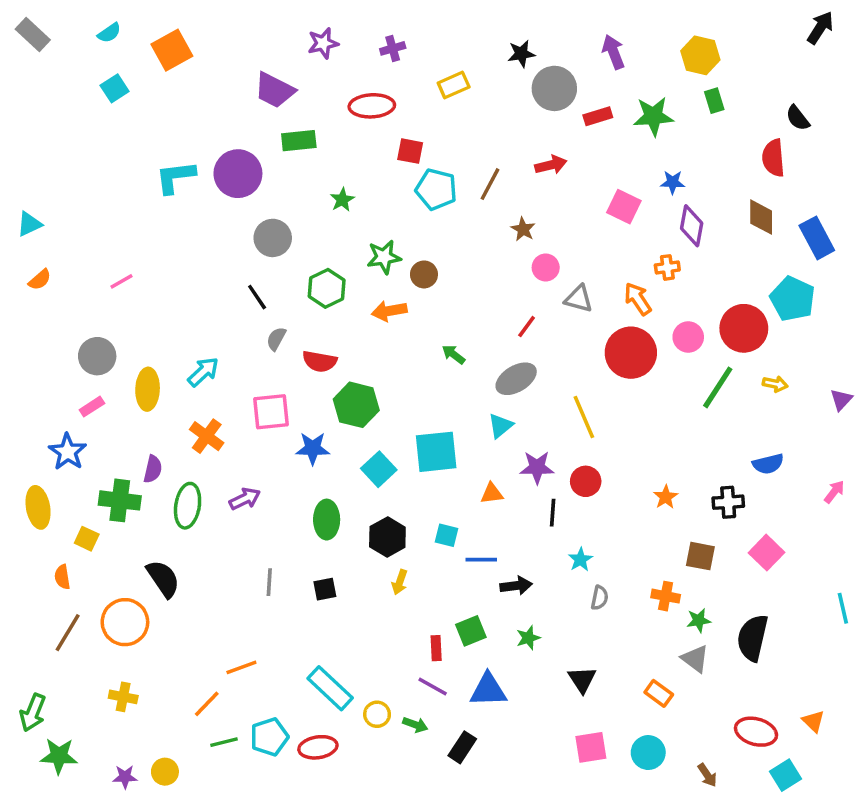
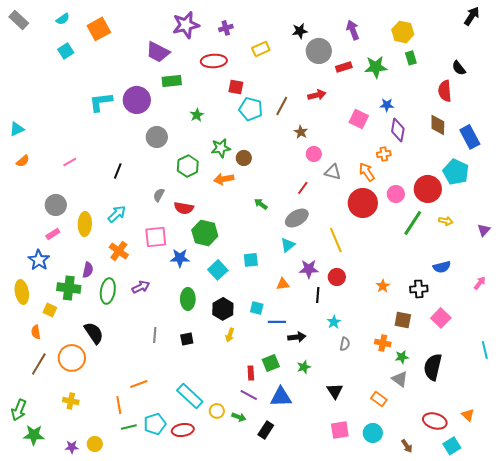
purple star: (323, 43) -> (186, 25), size x1.5
black line: (257, 297) -> (118, 171), moved, turned 56
cyan square: (436, 452) -> (251, 260), size x0.6
orange line: (207, 704) -> (119, 405), turned -54

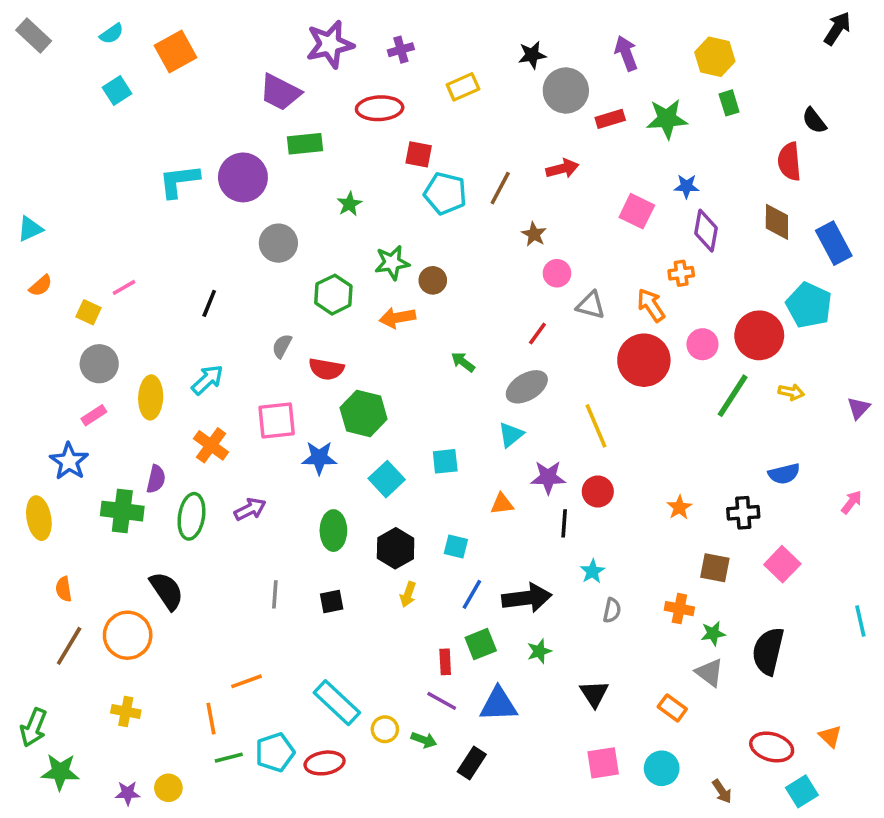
yellow square: (50, 310) -> (89, 312), moved
blue line: (277, 322) -> (472, 594), moved, turned -60
black arrow: (297, 337) -> (527, 598), size x1.5

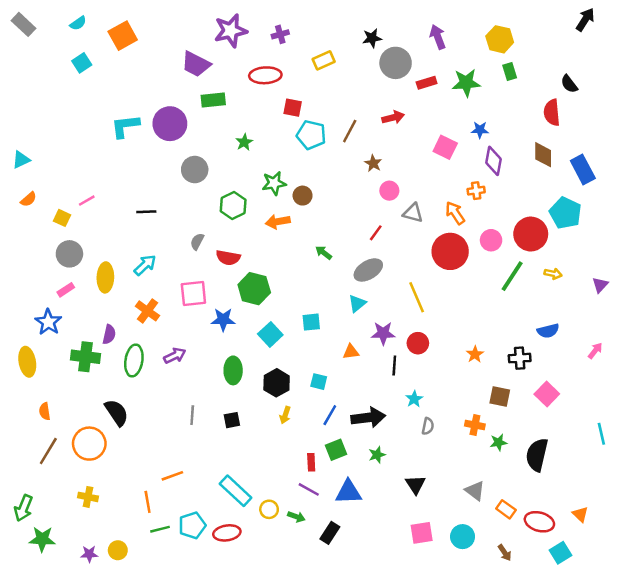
black line: (209, 303) -> (146, 212), turned 66
gray triangle: (710, 672) -> (475, 491), moved
orange rectangle: (672, 708) -> (506, 509), moved

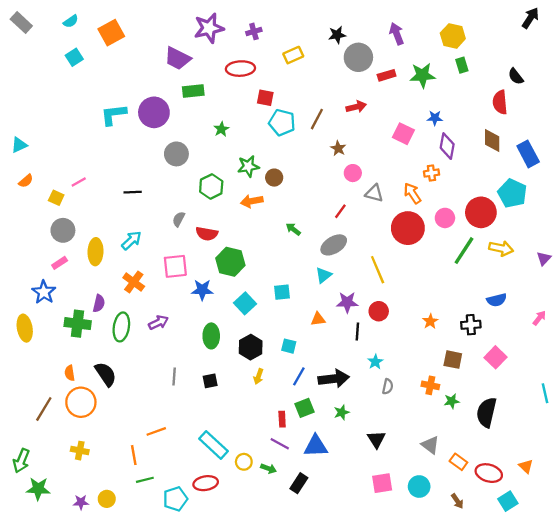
yellow arrow: (553, 274) -> (501, 248), size x1.5
orange semicircle: (45, 411) -> (70, 373), moved
cyan pentagon: (192, 525) -> (175, 499), moved

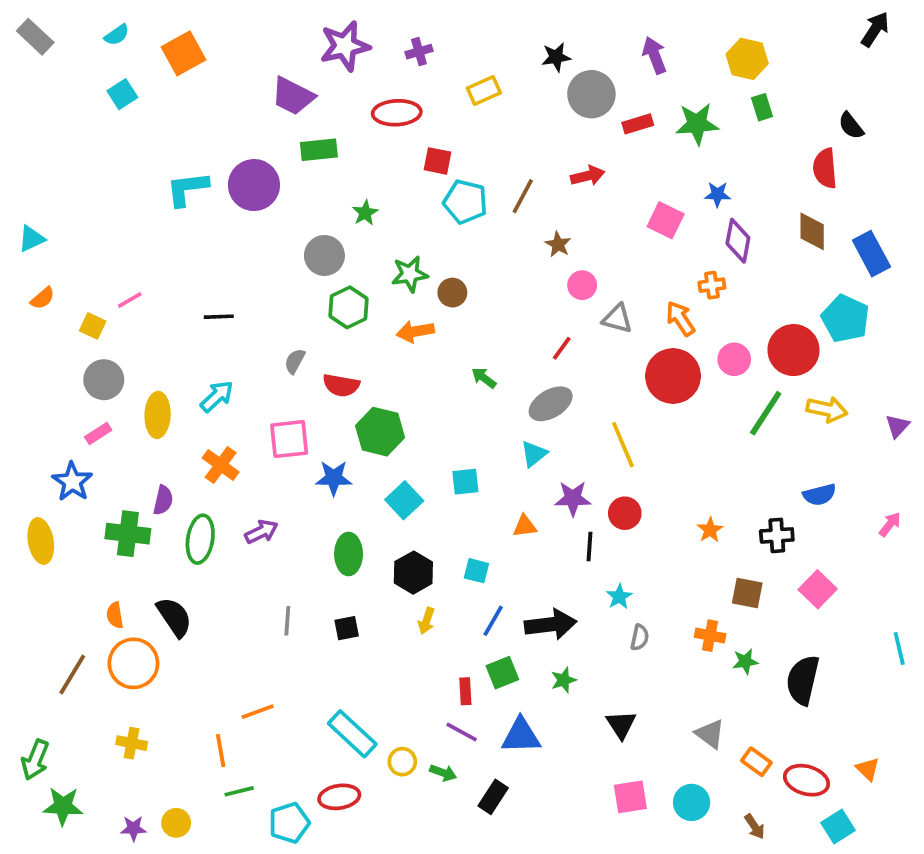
gray circle: (176, 154) -> (324, 255), moved

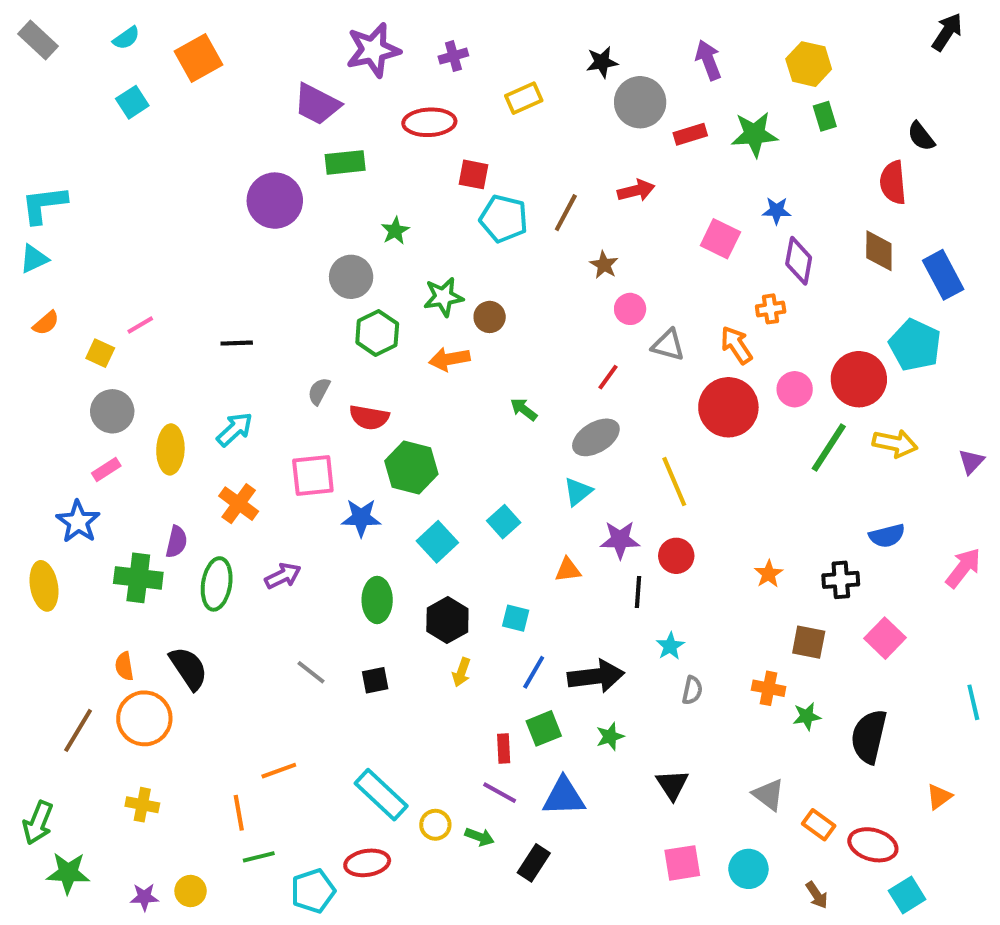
cyan L-shape: (187, 189) -> (44, 205), moved
cyan square: (465, 482) -> (504, 522), turned -36
pink arrow: (890, 524) -> (963, 568), size x1.5
gray line: (287, 621) -> (311, 672), turned -56
orange triangle: (868, 769) -> (939, 797), moved, turned 40

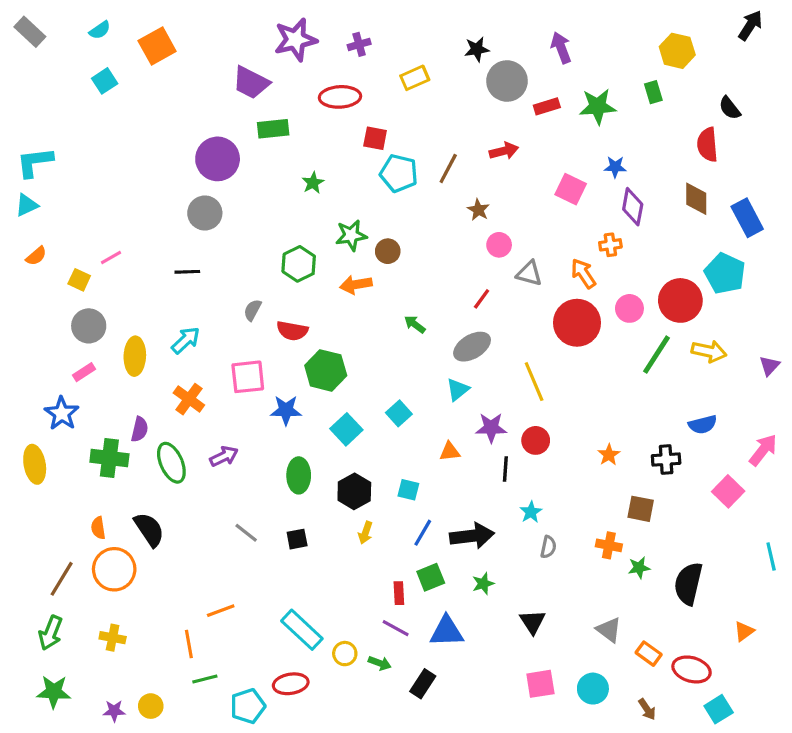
yellow hexagon: (809, 64) -> (677, 51), moved
gray circle: (351, 277) -> (205, 213), moved
green ellipse: (217, 584) -> (171, 463), turned -33
pink square: (885, 638) -> (728, 491), moved
green arrow: (38, 823) -> (51, 633), moved

